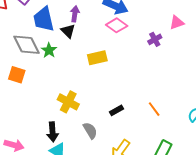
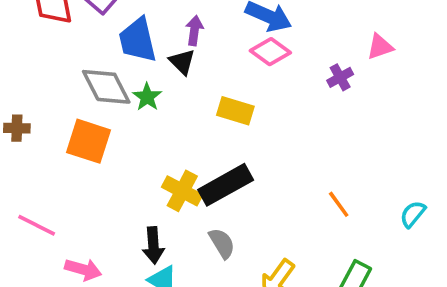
yellow rectangle: (97, 58) -> (235, 111), turned 30
orange square: (17, 75) -> (89, 141), size x1.4
black rectangle: (117, 110) -> (226, 185), moved, size x2.0

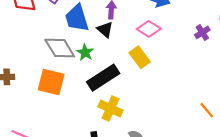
pink diamond: (270, 52) -> (149, 29), moved
yellow rectangle: (235, 111) -> (140, 57), turned 40
black rectangle: (226, 185) -> (103, 78), moved

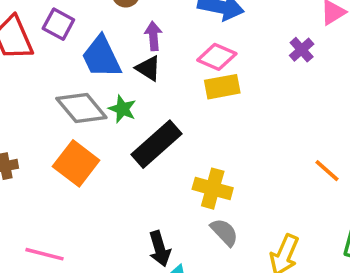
yellow rectangle: (140, 57) -> (222, 87), moved, turned -55
orange square: (51, 82) -> (76, 163), turned 32
yellow cross: (110, 108) -> (213, 189), moved

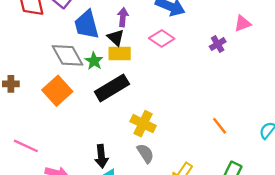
yellow rectangle: (222, 87) -> (120, 53), moved

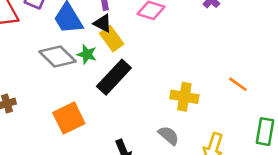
yellow rectangle: (120, 53) -> (112, 39), turned 70
orange square: (57, 91) -> (69, 118), moved, turned 32
yellow cross: (143, 124) -> (184, 97), moved

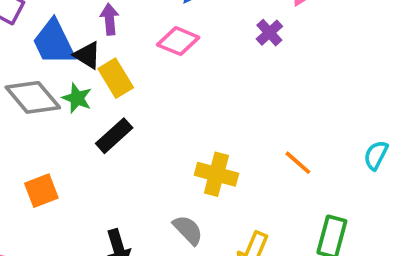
black triangle: (103, 23) -> (87, 55), moved
black rectangle: (114, 77) -> (114, 136), size x0.7
orange square: (69, 118) -> (41, 191), size x0.7

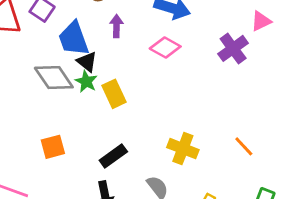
purple cross: (269, 33) -> (233, 48), size x1.5
black triangle: (87, 55) -> (87, 62), moved
yellow rectangle: (116, 78) -> (114, 94), moved
black rectangle: (114, 136) -> (113, 156), moved

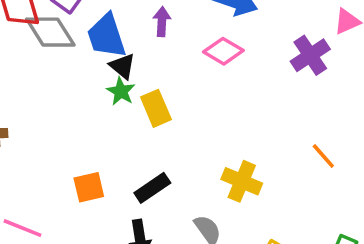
gray diamond: (54, 78) -> (50, 32), moved
orange line: (244, 146) -> (323, 156), moved
orange square: (53, 147) -> (89, 187), moved

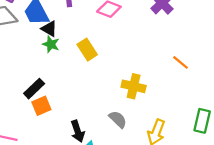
yellow rectangle: (156, 108) -> (87, 50), moved
black rectangle: (152, 188) -> (34, 89), moved

